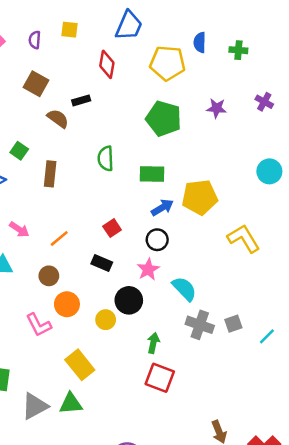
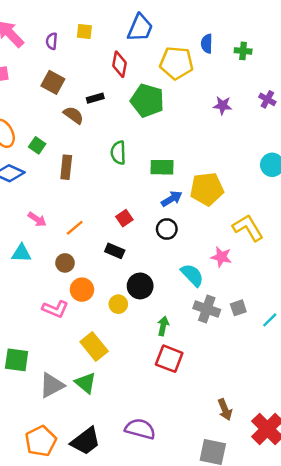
green pentagon: (164, 119) -> (147, 101), moved
pink star: (148, 269) -> (221, 257), moved, turned -30
pink L-shape: (39, 325) -> (55, 309), turned -40
green triangle: (71, 404) -> (86, 383), turned 45

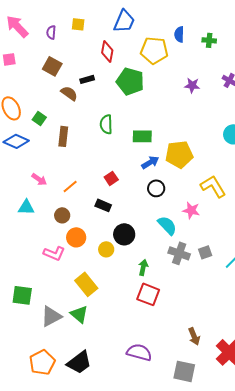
black circle: (167, 229) -> (156, 188), moved
purple semicircle: (140, 429) -> (139, 352), moved

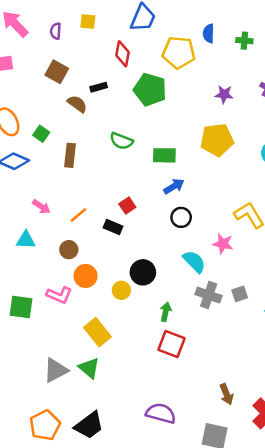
green semicircle: (106, 124) -> (121, 141), turned -66
yellow pentagon: (179, 154) -> (217, 140), moved
black rectangle: (103, 205) -> (113, 227), moved
green square: (22, 295) -> (21, 307), moved

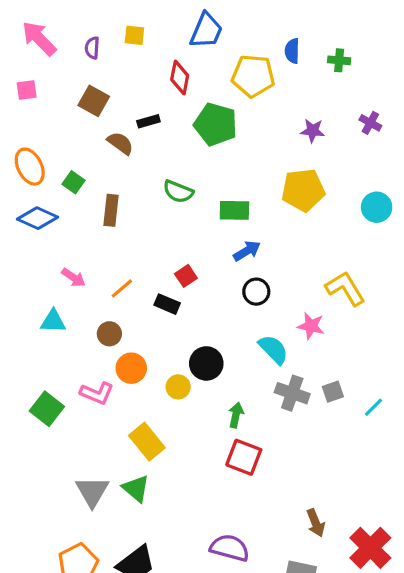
green square: (21, 307) -> (47, 409), turned 30
gray triangle: (56, 370) -> (92, 492), turned -32

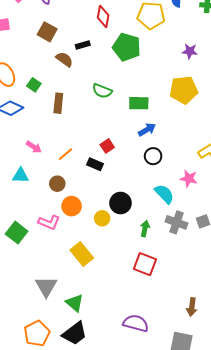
green arrow: (236, 415) -> (145, 229), moved
green triangle: (136, 488) -> (75, 303), moved
brown arrow: (316, 523) -> (192, 307), turned 30

